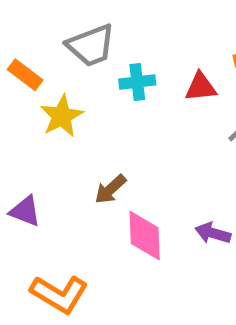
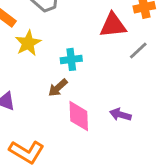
cyan cross: (137, 82) -> (71, 59), moved
red triangle: (201, 87) -> (113, 25), size x1.4

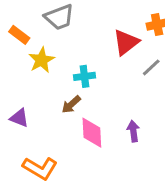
red triangle: (113, 25) -> (126, 42), turned -32
purple arrow: (120, 115) -> (133, 131), turned 66

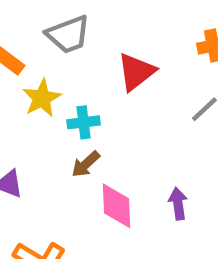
red triangle: (126, 42) -> (136, 72), moved
cyan cross: (84, 76) -> (84, 122), moved

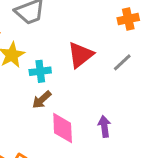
red triangle: (136, 72) -> (80, 55), moved

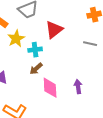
red triangle: (80, 55) -> (54, 30), moved
gray line: (122, 62) -> (90, 44), turned 56

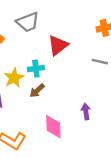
yellow star: (16, 39) -> (14, 78), moved
pink diamond: (50, 88) -> (53, 127), moved

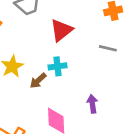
cyan cross: (36, 69) -> (57, 66), moved

